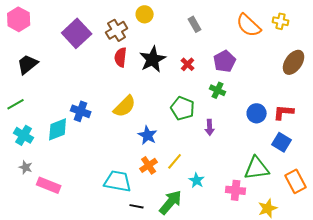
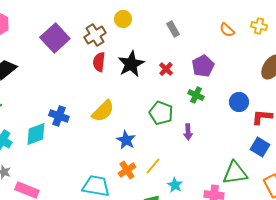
orange semicircle: (249, 25) -> (227, 30), size x0.6
blue circle: (257, 113) -> (239, 102), moved

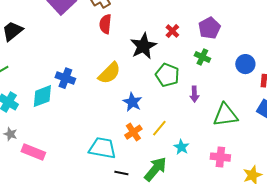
black star: (131, 64) -> (143, 46), moved
green triangle: (235, 173) -> (225, 115), moved

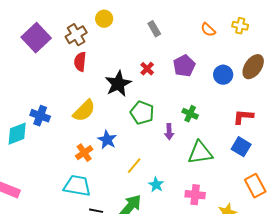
green cross: (202, 57) -> (190, 114), moved
blue circle: (245, 64) -> (223, 75), moved
orange cross: (133, 132) -> (84, 153), moved

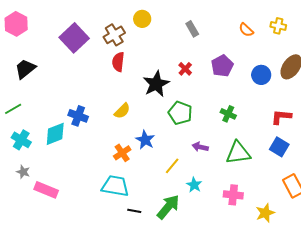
yellow semicircle: (84, 111) -> (122, 111), size x0.7
purple arrow: (169, 132) -> (200, 147), moved, turned 105

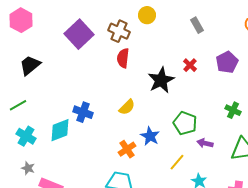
brown cross: (114, 35) -> (119, 31), turned -35
green pentagon: (180, 113) -> (185, 123), moved

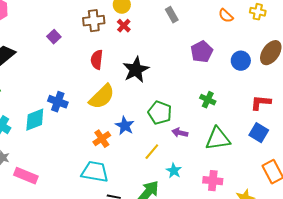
brown cross: (119, 31) -> (94, 21), turned -30
purple square: (79, 34) -> (54, 37), moved, size x0.5
red semicircle: (123, 58) -> (97, 60), moved
red cross: (190, 65) -> (124, 26), moved
yellow semicircle: (127, 107) -> (102, 97), size x1.6

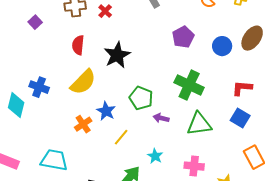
green cross: (208, 100) -> (189, 85), size x1.8
cyan diamond: (35, 120) -> (16, 105), turned -55
yellow line: (152, 152) -> (121, 137), moved
cyan trapezoid: (95, 172) -> (54, 160), moved

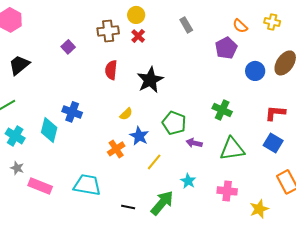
purple pentagon: (183, 37) -> (226, 48), moved
yellow semicircle: (83, 82) -> (126, 114), moved, size x0.5
green cross: (189, 85) -> (222, 110), size x0.7

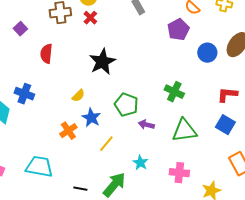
red semicircle: (111, 70) -> (46, 54), moved

